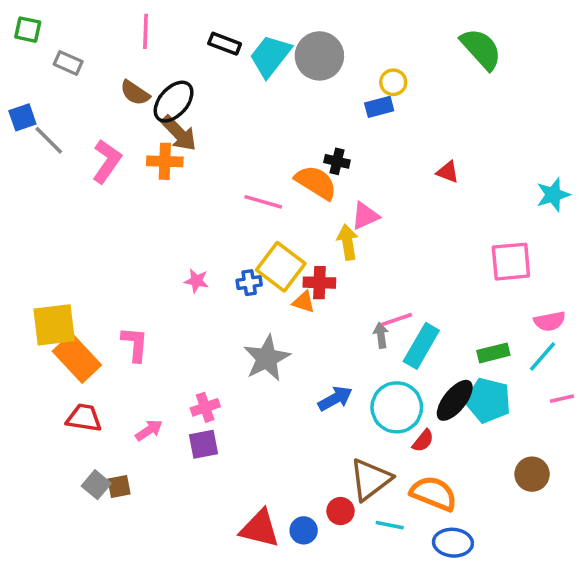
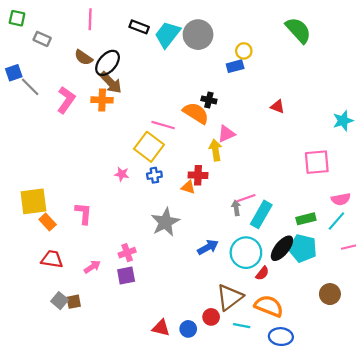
yellow square: (281, 267) -> (149, 147), moved
orange rectangle: (77, 358) -> (48, 222), size x0.6
red triangle: (260, 529) -> (161, 328), size x0.7

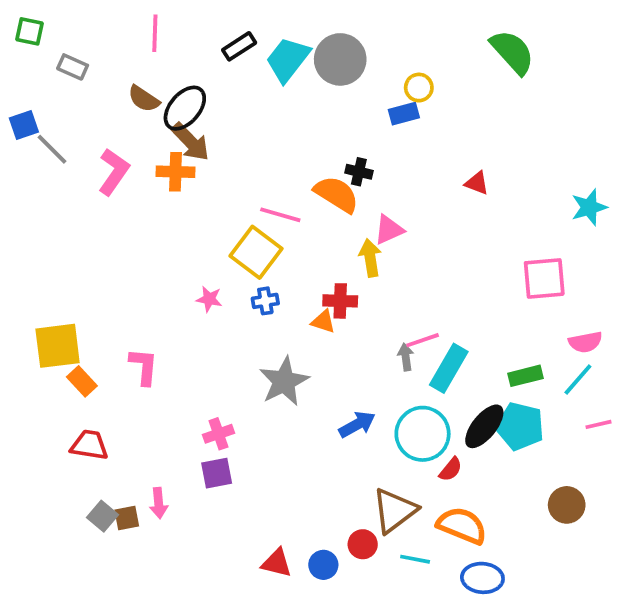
black rectangle: (139, 27) -> (239, 46), turned -54
pink arrow: (92, 267) -> (159, 503), moved, turned 119

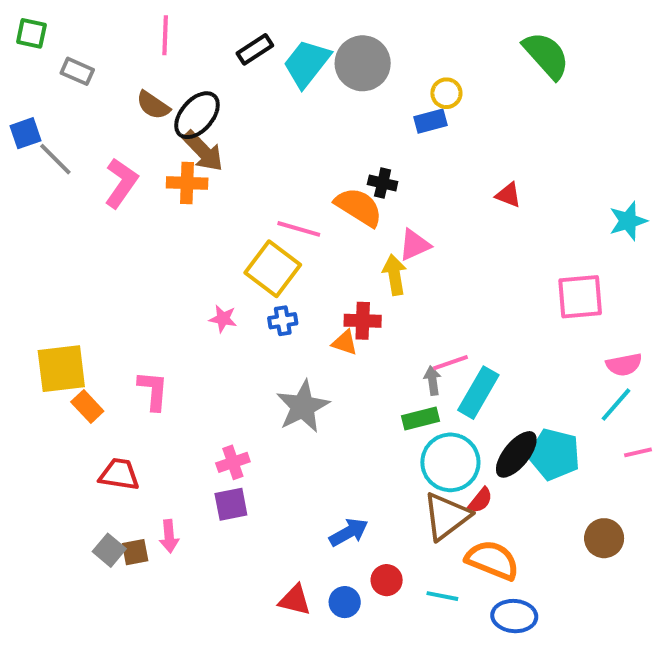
green rectangle: (526, 376) -> (420, 418), moved
blue arrow: (357, 424) -> (349, 532), moved
red trapezoid: (89, 445) -> (119, 474), moved
brown triangle: (394, 511) -> (446, 516), moved

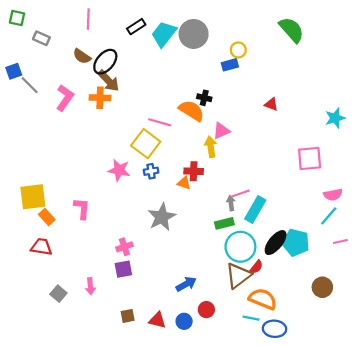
pink star: (223, 319) -> (119, 170), size x1.5
red trapezoid: (119, 474) -> (41, 247), moved
brown square: (135, 552) -> (128, 316), moved
cyan line: (442, 596) -> (251, 318), moved

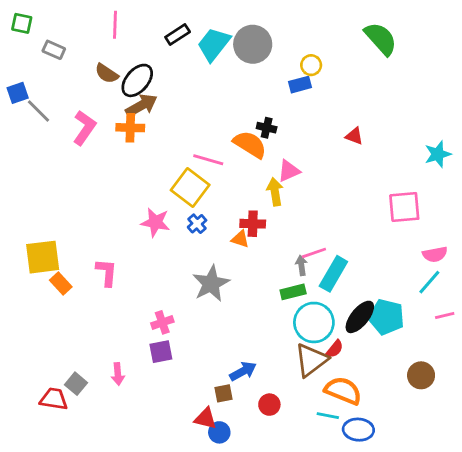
brown arrow: (108, 81) -> (141, 105), turned -75
blue cross: (151, 171) -> (197, 224), turned -32
red trapezoid: (41, 247) -> (54, 399), moved
brown square: (128, 316) -> (223, 393), moved
blue circle: (184, 321) -> (219, 432), moved

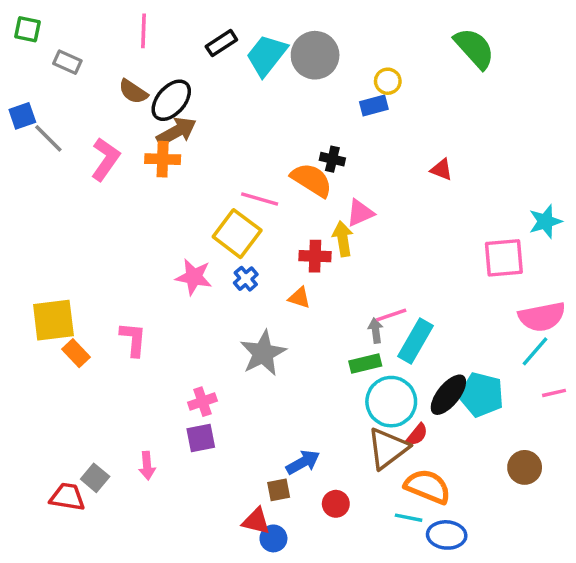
cyan star: (438, 154) -> (545, 221), moved
red cross: (253, 224) -> (315, 256), moved
pink semicircle: (435, 254) -> (542, 317), size x1.5

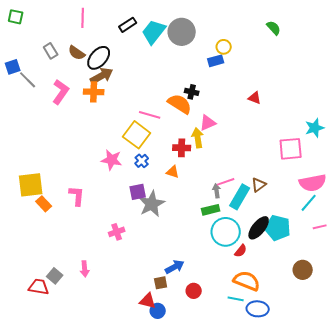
green semicircle: (474, 48) -> (274, 28), size x0.6
gray rectangle: (67, 62) -> (51, 51), moved, turned 35
purple square: (201, 438) -> (138, 192), moved
brown triangle: (388, 448) -> (259, 185), moved, size x0.6

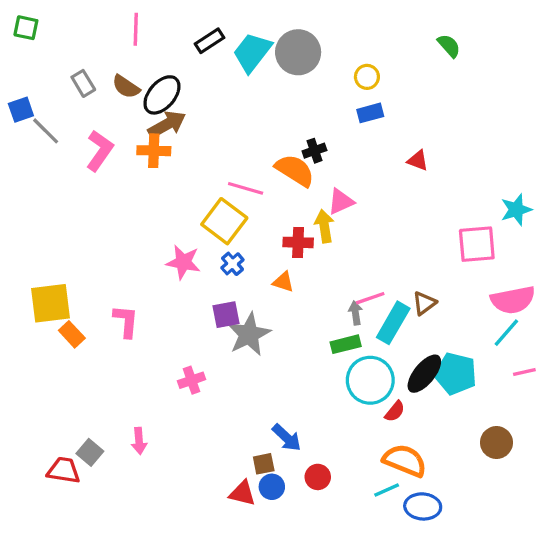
blue rectangle: (216, 61) -> (370, 113), moved
black cross: (192, 92) -> (314, 151), turned -32
blue arrow: (175, 267) -> (287, 438), turned 72
cyan line: (236, 299) -> (387, 490), turned -35
blue circle: (158, 311) -> (272, 487), moved

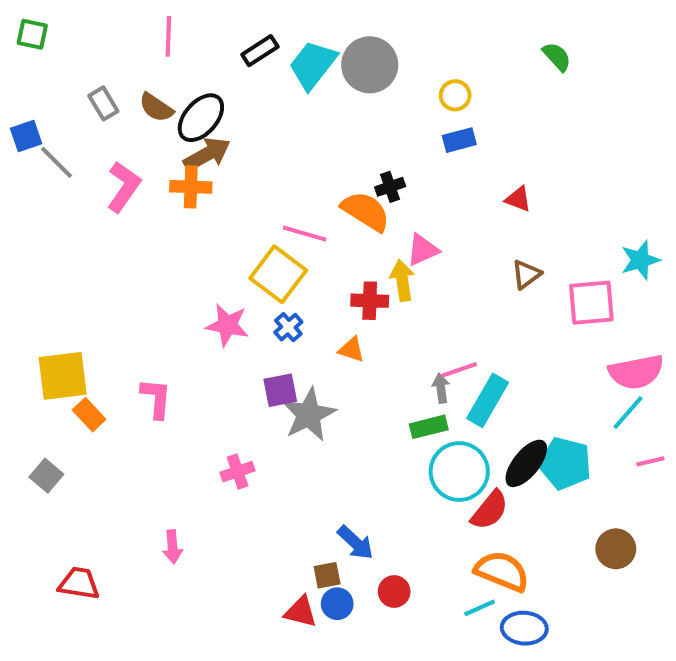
brown triangle: (424, 303) -> (526, 274), moved
red semicircle: (395, 411) -> (490, 510), size x1.5
gray square: (90, 452) -> (46, 476), moved

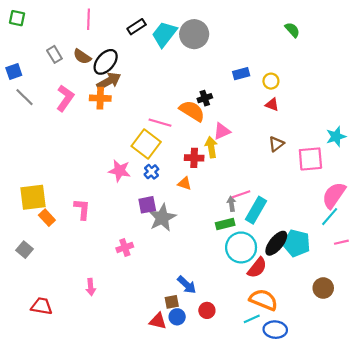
yellow circle: (455, 95) -> (271, 81), moved
gray line: (57, 162) -> (25, 97), moved
pink semicircle: (636, 372) -> (334, 195), turned 136

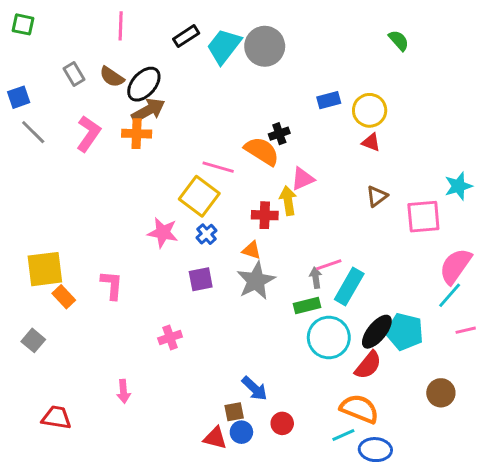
yellow circle: (271, 81) -> (370, 110), size x1.5
gray star: (162, 218) -> (256, 281), moved
red semicircle: (257, 268) -> (368, 365), moved

